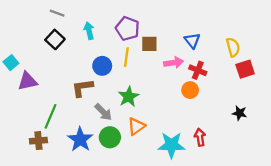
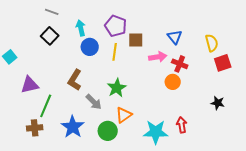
blue circle: (102, 66) -> (90, 47), moved
purple triangle: (27, 81) -> (30, 85), moved
brown L-shape: (82, 88) -> (75, 80), turned -50
green circle: (110, 137) -> (108, 131), moved

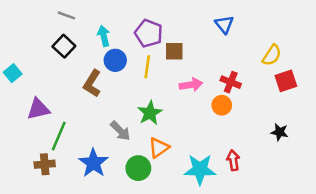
blue triangle: (175, 37) -> (224, 24), moved
yellow semicircle: (212, 43) -> (272, 55), turned 48
pink arrow: (158, 57) -> (191, 85), moved
brown L-shape: (75, 80) -> (92, 83), moved

